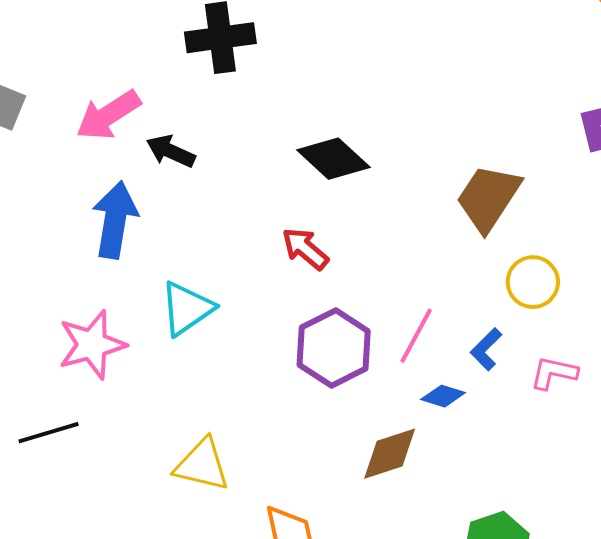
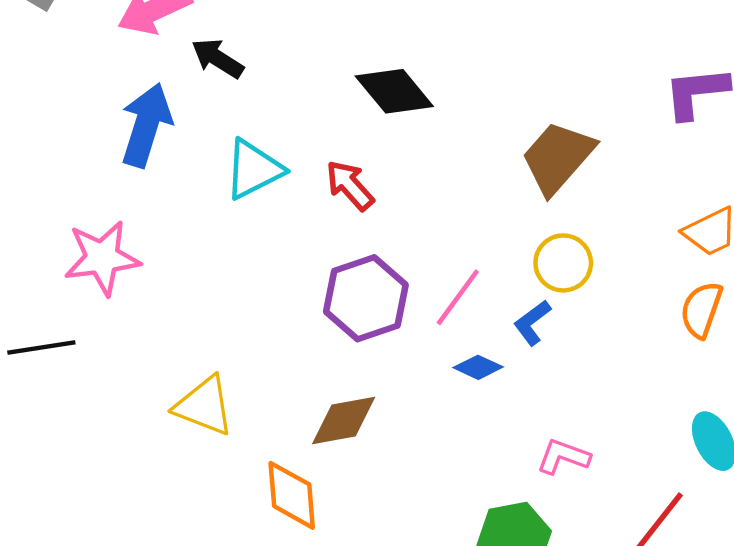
yellow circle: (533, 282) -> (563, 263), moved
cyan triangle: (187, 308) -> (254, 169), moved
pink L-shape: (554, 373) -> (563, 457), moved
brown diamond: (390, 454) -> (344, 421), moved

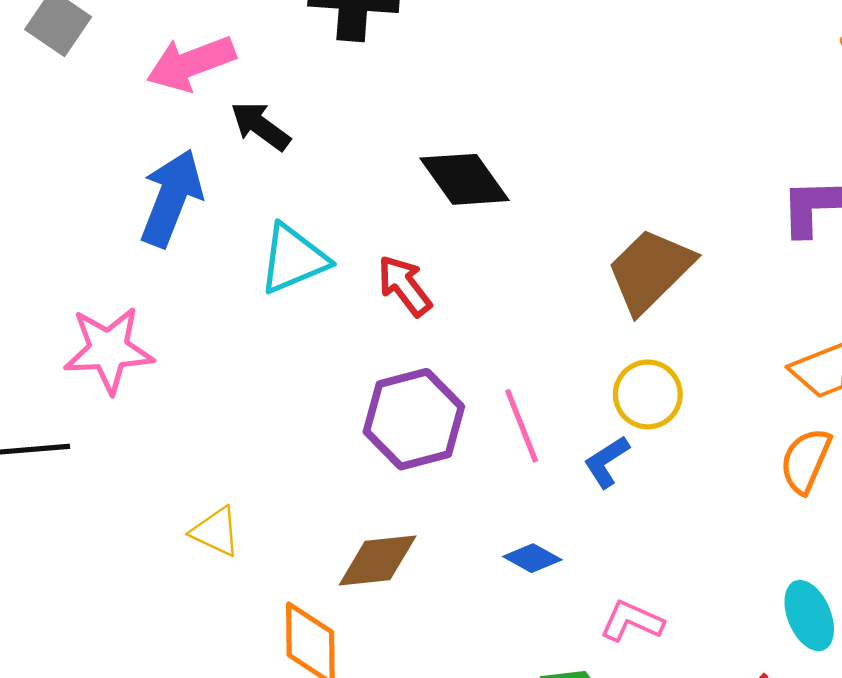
pink line: (458, 297) -> (522, 426), turned -62
blue diamond: (478, 367) -> (532, 558), moved
yellow triangle: (204, 406) -> (216, 532), size x0.7

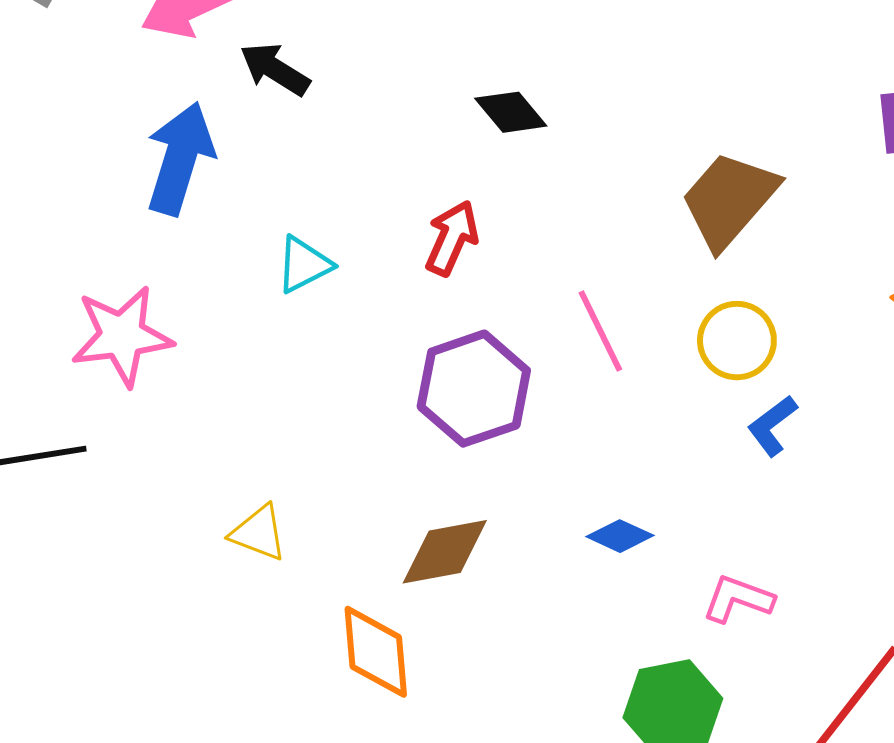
black diamond: (465, 179) -> (511, 112), size x0.7
cyan triangle: (293, 259) -> (304, 265), moved, size x0.7
red arrow: (405, 286) -> (452, 238), turned 66
pink line: (522, 426) -> (600, 331), moved
blue L-shape: (607, 462) -> (772, 426), moved

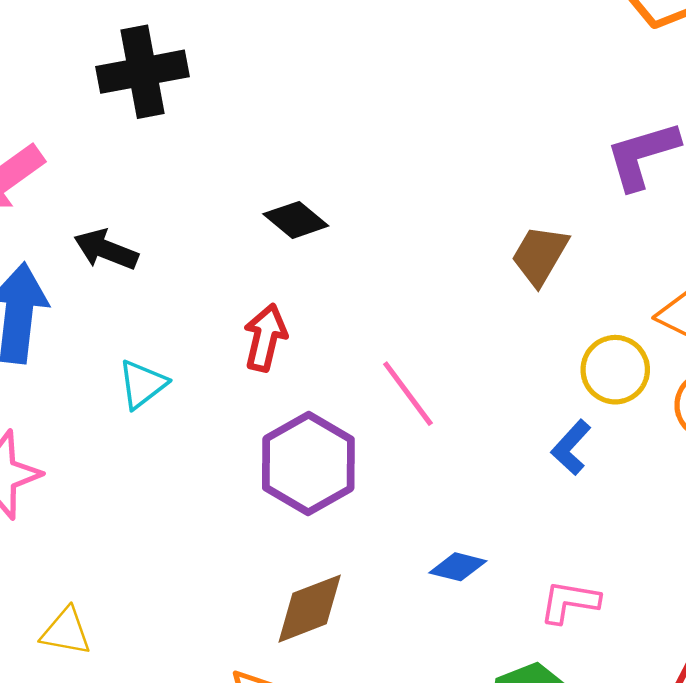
black arrow: (275, 69) -> (106, 250), moved
brown trapezoid: (729, 200) -> (540, 255), moved, size x0.7
yellow circle: (737, 341) -> (615, 370), moved
yellow triangle: (259, 533) -> (66, 632), moved

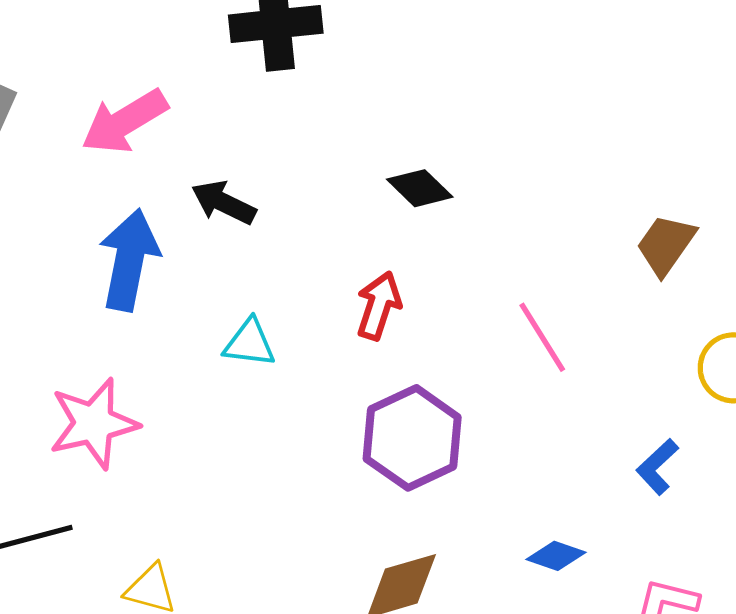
cyan triangle: (142, 384) -> (249, 343), turned 40
pink line: (408, 394) -> (542, 337), moved
blue L-shape: (571, 447) -> (657, 467), moved

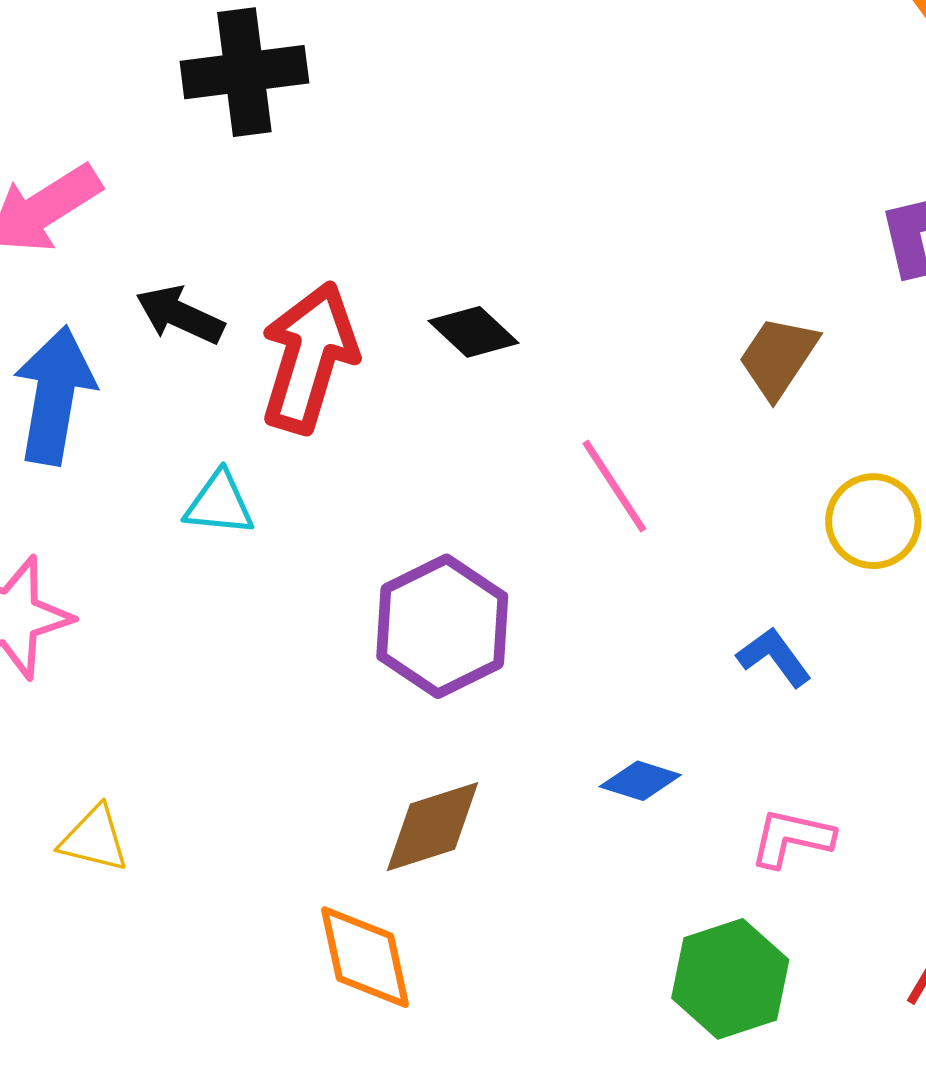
black diamond: (420, 188) -> (473, 332), moved
red arrow: (379, 306) -> (309, 357), moved, size x1.6
blue L-shape: (657, 467) -> (774, 657), turned 98

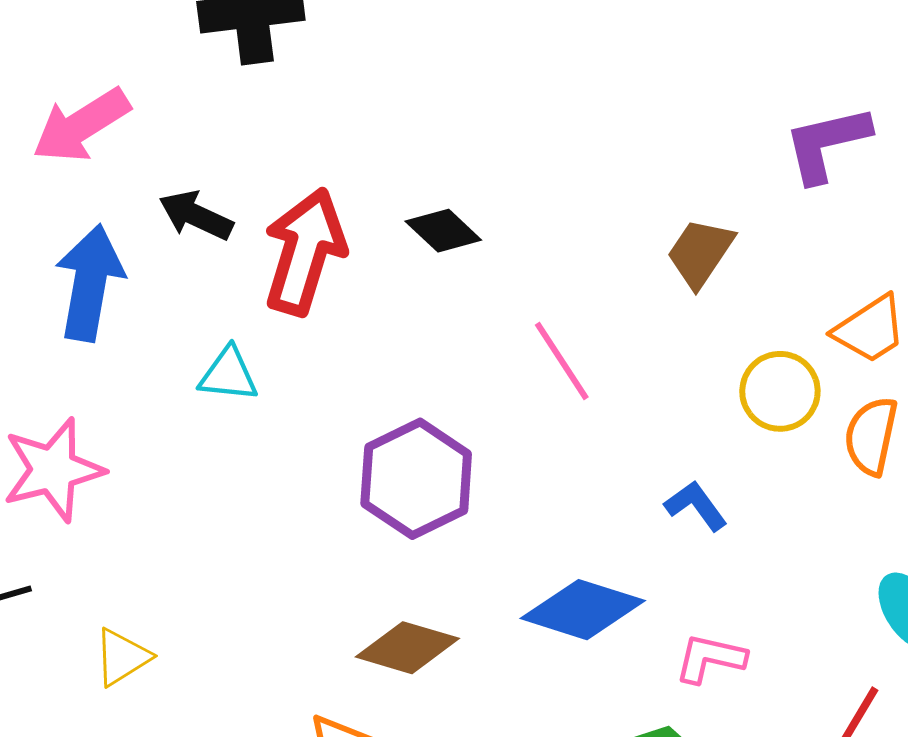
blue diamond: (640, 781) -> (583, 610), size x1.8
brown diamond: (432, 827) -> (407, 648), turned 34
yellow triangle: (94, 839) -> (122, 657), turned -46

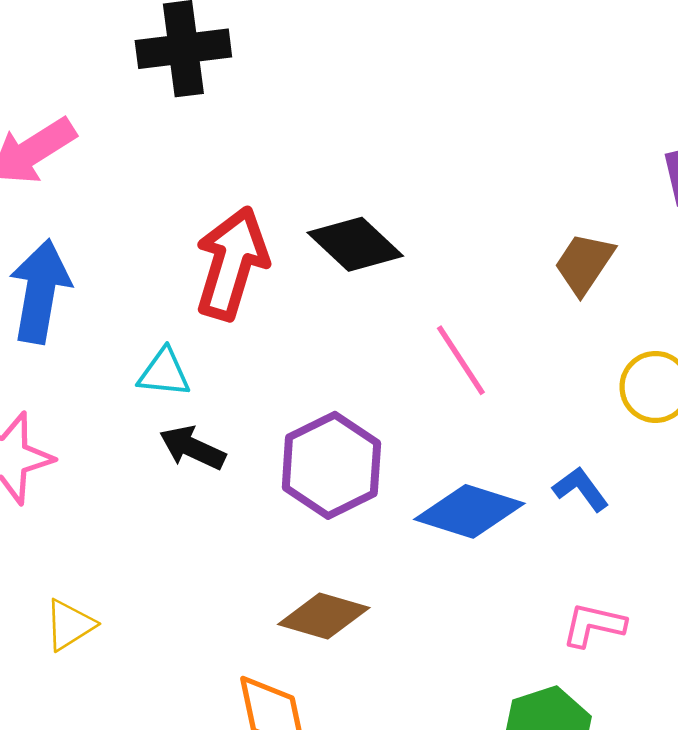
black arrow: (196, 215) -> (192, 448), moved
black diamond: (443, 231) -> (355, 244), size x1.4
blue diamond: (583, 610) -> (469, 511), moved

